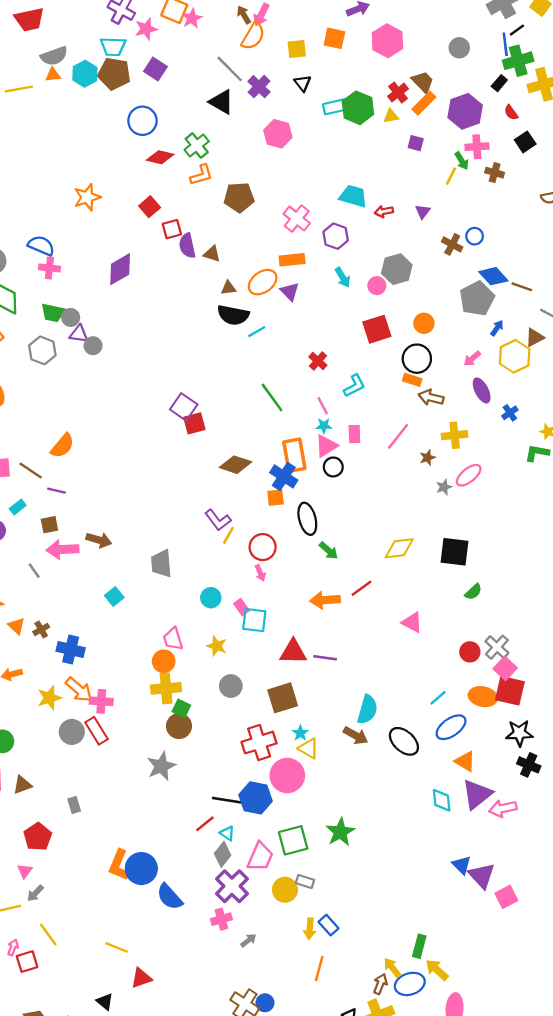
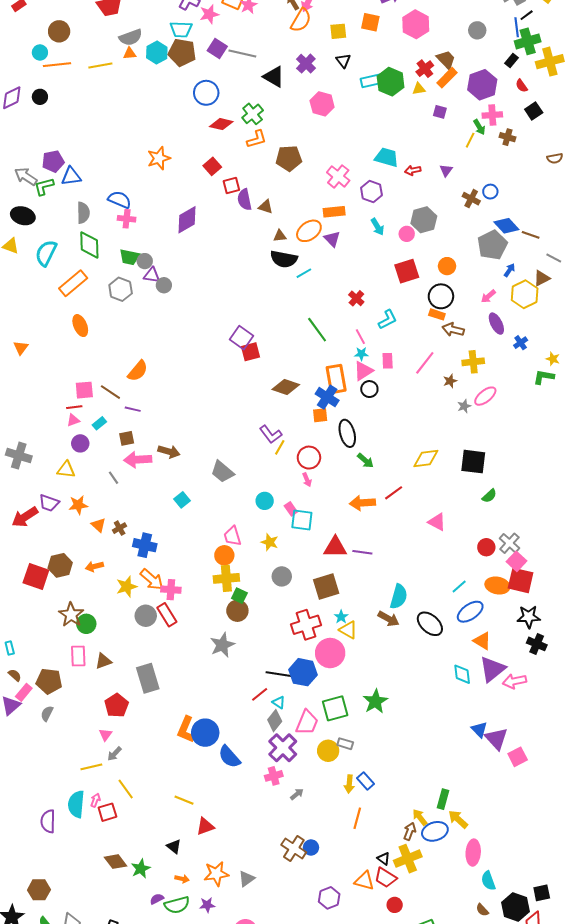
gray line: (230, 69) -> (242, 53), moved, turned -32
gray trapezoid: (161, 564) -> (222, 472), turned -45
gray rectangle: (74, 805) -> (148, 678), size x2.0

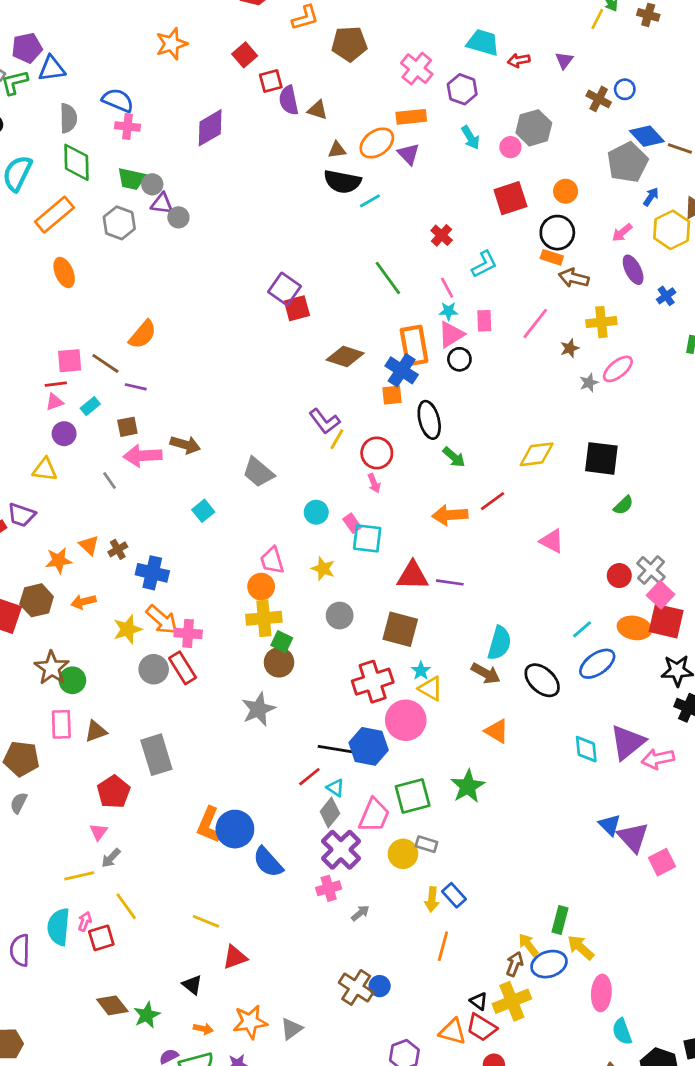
orange star: (78, 505) -> (59, 560), moved
brown square: (326, 587) -> (400, 629), turned 32
orange triangle: (482, 641) -> (497, 731), moved

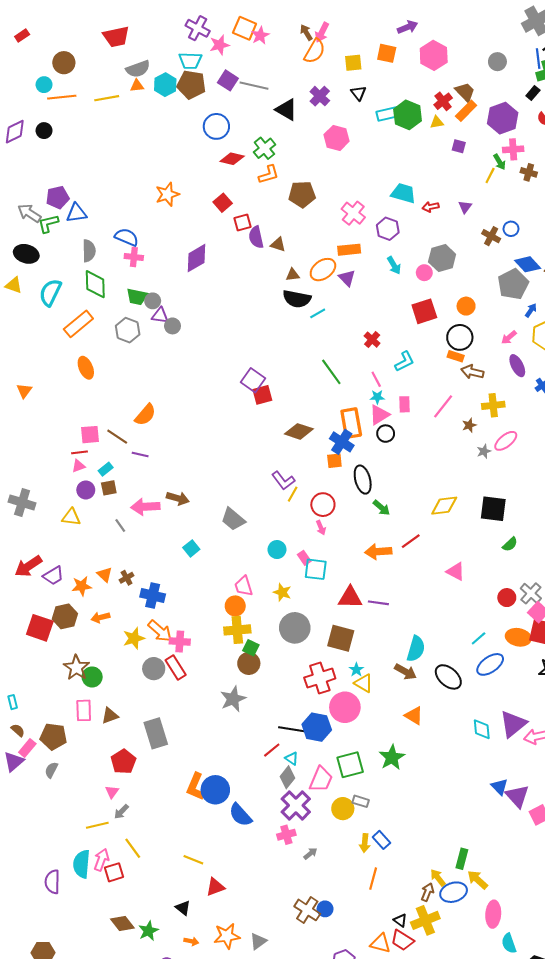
brown square: (127, 427) -> (109, 488), moved
purple trapezoid: (21, 515) -> (53, 576), moved, turned -50
gray circle: (340, 616) -> (295, 628), size x1.5
pink arrow: (85, 921) -> (101, 860), size x1.5

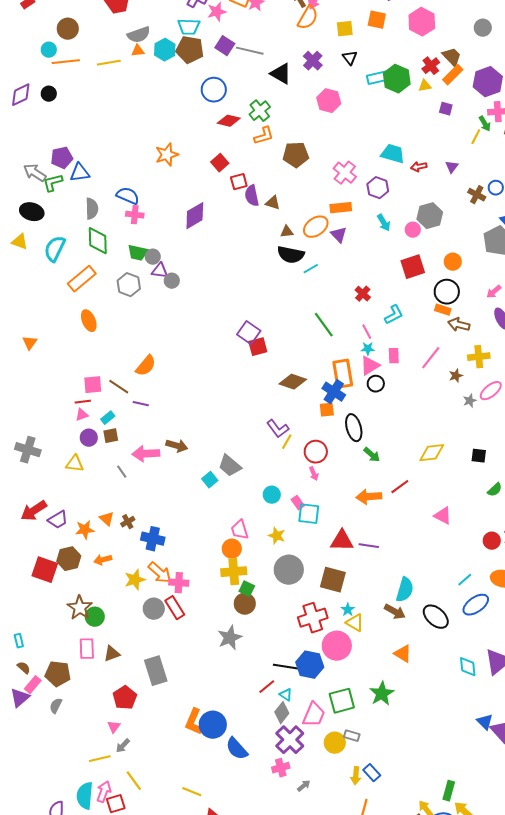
black square: (493, 509) -> (479, 456), size x0.6
cyan square: (191, 548) -> (210, 480), moved

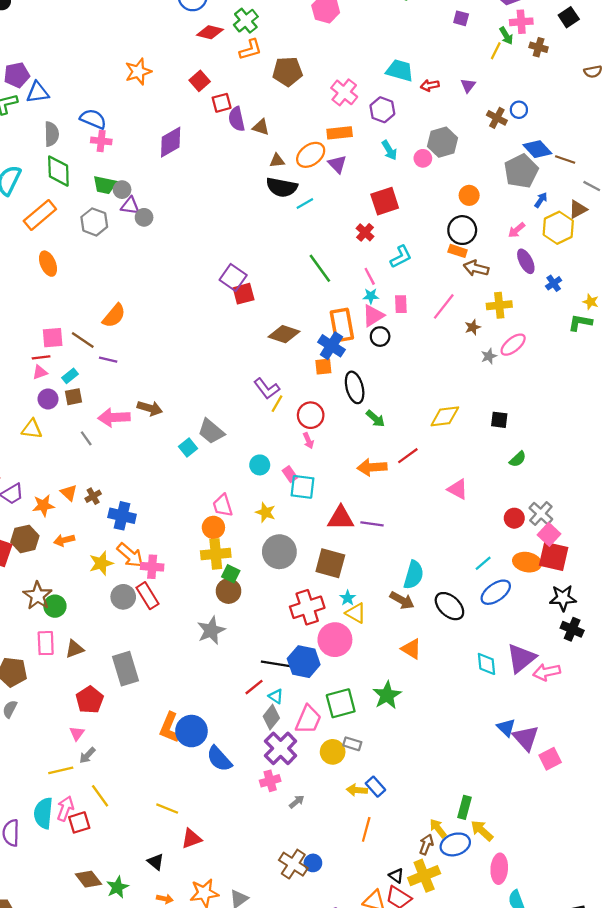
red square: (413, 267) -> (385, 201), moved
yellow arrow: (356, 776) -> (357, 790), turned 90

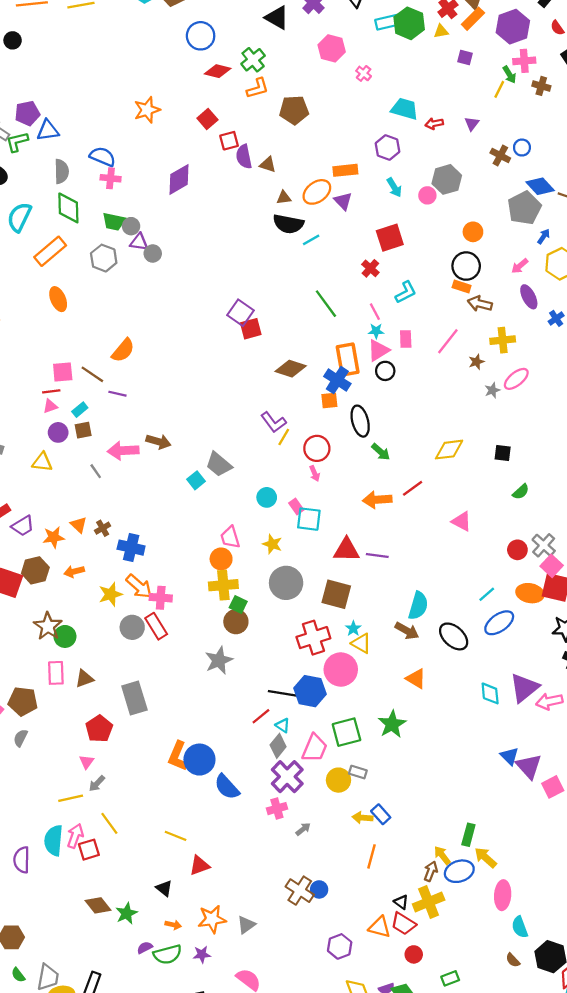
pink cross: (344, 92) -> (364, 73), moved, size x0.6

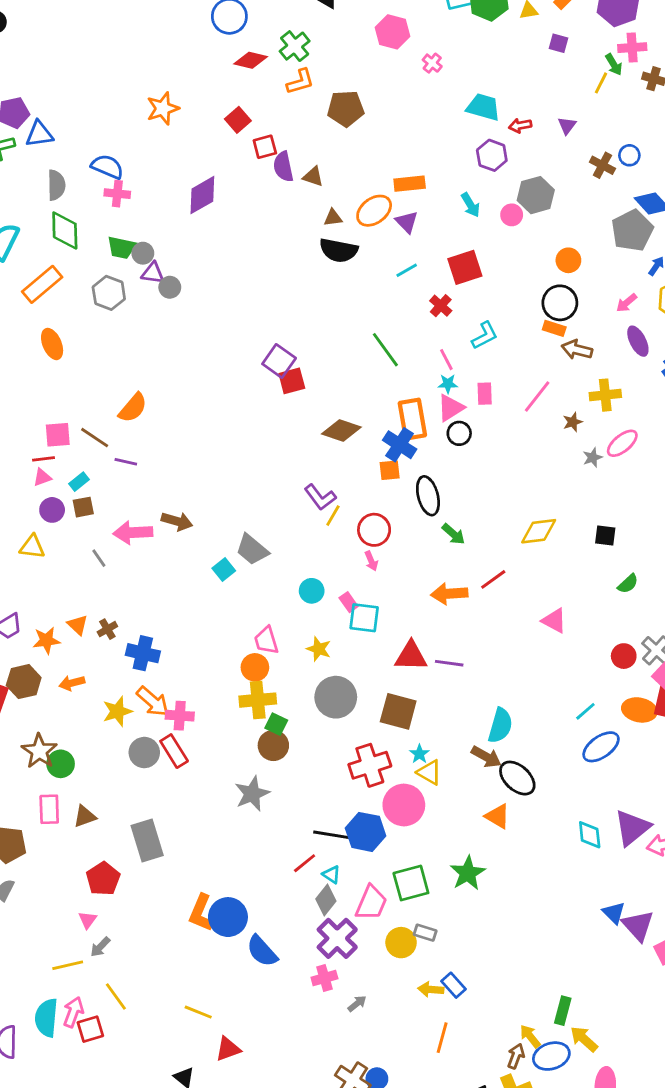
purple hexagon: (387, 148) -> (492, 155), moved
cyan line: (311, 240) -> (407, 270), moved
black ellipse: (454, 636) -> (517, 778), moved

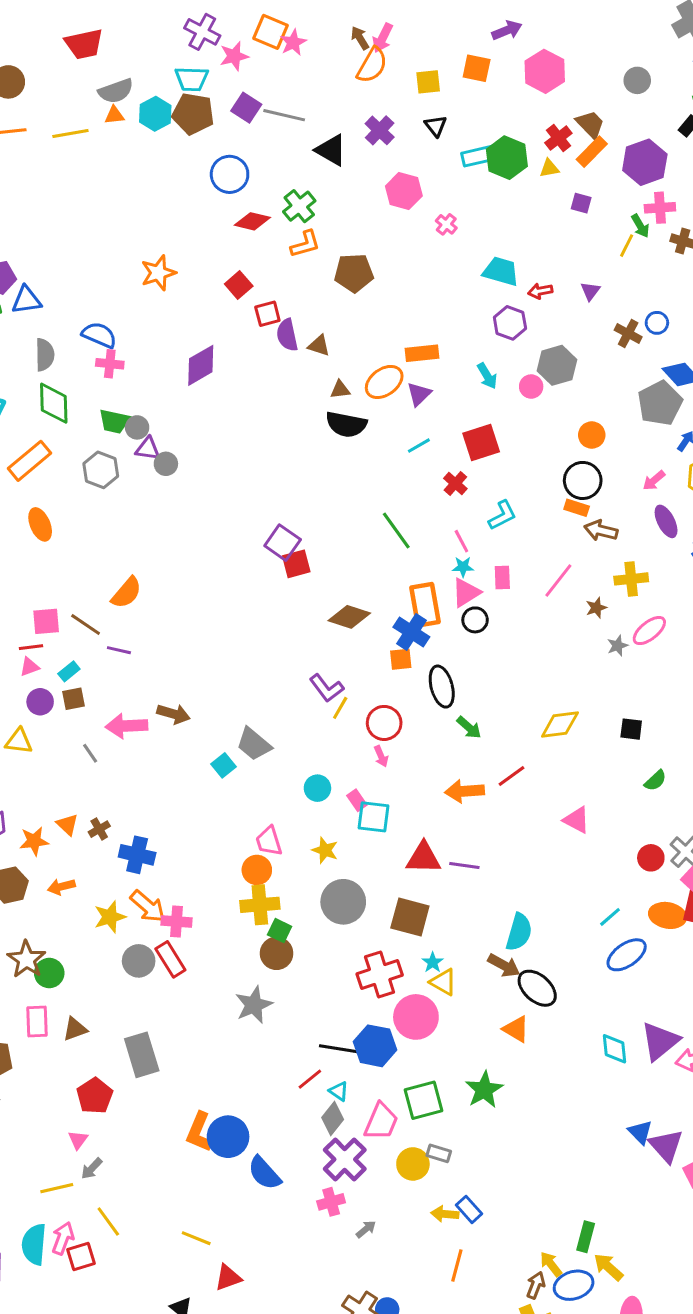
purple triangle: (407, 222) -> (419, 394), turned 30

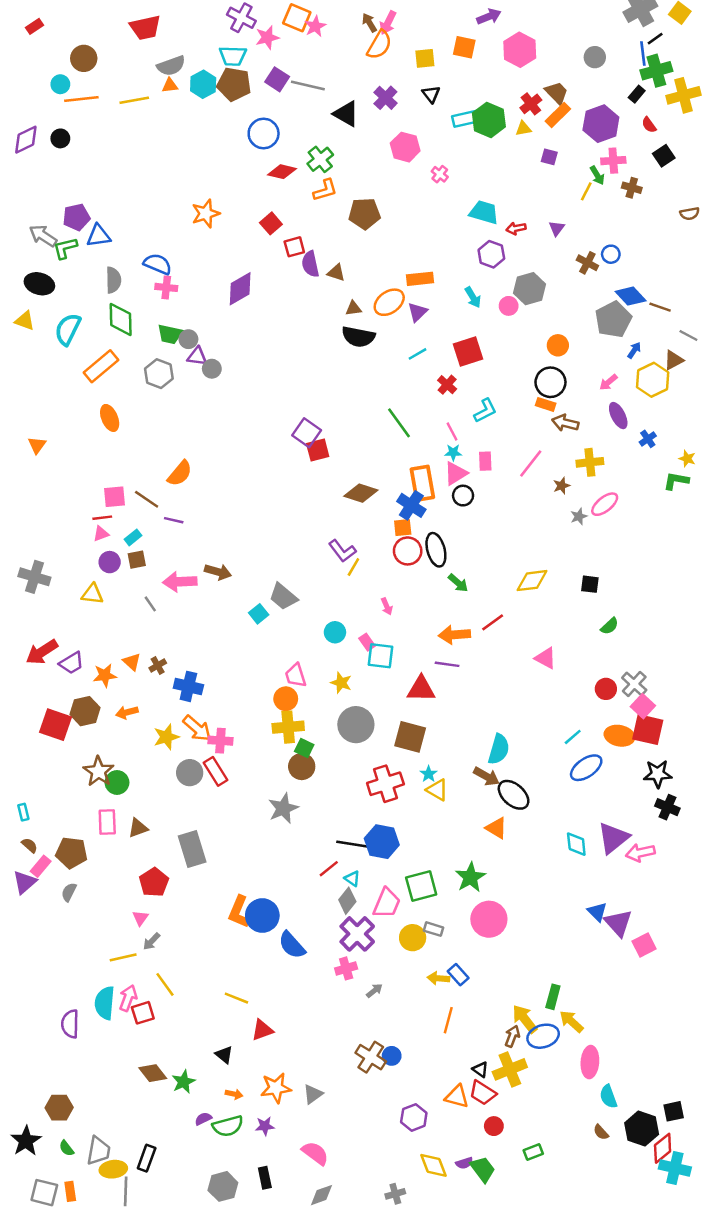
red circle: (384, 723) -> (408, 551), moved
purple line: (464, 865) -> (447, 664), moved
pink circle: (416, 1017) -> (489, 919), moved
yellow arrow: (551, 1264) -> (525, 1019), size x1.4

